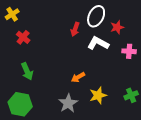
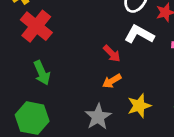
red arrow: (75, 29) -> (112, 54), moved, turned -64
red cross: (23, 37) -> (36, 26), size x1.6

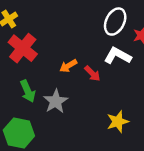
orange arrow: (112, 81) -> (68, 66), moved
gray star: (98, 117) -> (56, 101), moved

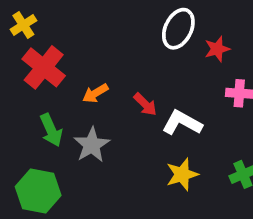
white L-shape: (118, 56) -> (182, 123), moved
orange arrow: (68, 66) -> (95, 93), moved

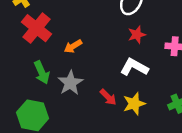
red star: (217, 49) -> (137, 35), moved
red arrow: (145, 104) -> (108, 97), moved

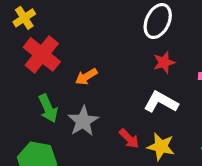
yellow star: (134, 104) -> (161, 147), turned 30

